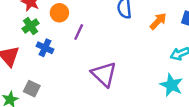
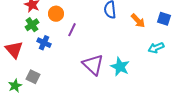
orange arrow: (158, 21) -> (138, 21), turned 91
cyan star: (171, 85) -> (120, 67), moved

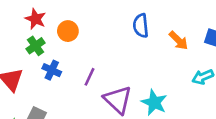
purple line: (72, 30) -> (89, 77), moved

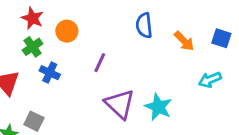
purple line: (89, 77) -> (100, 63), moved

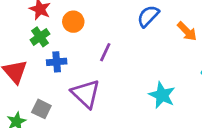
blue semicircle: (144, 25) -> (148, 16), turned 50
blue cross: (50, 73) -> (57, 62), turned -30
purple triangle: (120, 104) -> (86, 94), moved

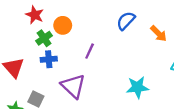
green cross: (40, 37) -> (44, 38), moved
cyan star: (162, 95) -> (137, 87), turned -30

